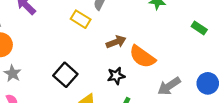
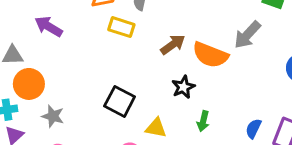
gray arrow: (169, 86) -> (247, 35), moved

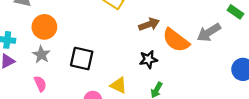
orange circle: (29, 84) -> (44, 27), moved
black square: (120, 101) -> (82, 58), moved, turned -30

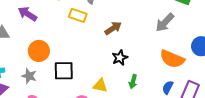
orange circle: (44, 27) -> (39, 51), moved
orange semicircle: (176, 40) -> (172, 59), moved

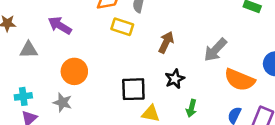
gray arrow: (165, 22) -> (215, 50), moved
brown arrow: (113, 28) -> (166, 42), turned -30
black square: (64, 71) -> (133, 89), moved

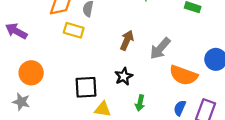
brown arrow: (166, 42) -> (127, 40), moved

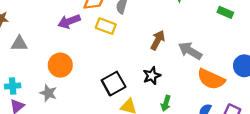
purple arrow: (16, 31) -> (69, 21), moved, turned -55
gray arrow: (160, 48) -> (190, 51), turned 75
black square: (86, 87) -> (114, 84), turned -30

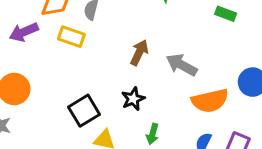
orange semicircle: (211, 79) -> (210, 101), turned -36

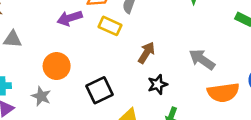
brown arrow: (139, 53) -> (146, 53), moved
black square: (84, 111) -> (99, 90), moved

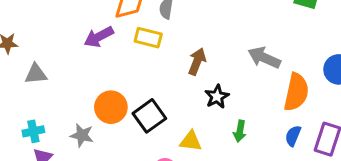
orange circle: (57, 66) -> (111, 107), moved
orange semicircle: (223, 92) -> (296, 92), turned -60

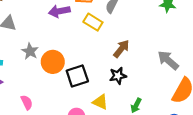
black star: (217, 97) -> (118, 76), moved
gray star: (82, 135) -> (30, 51), moved

